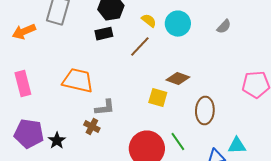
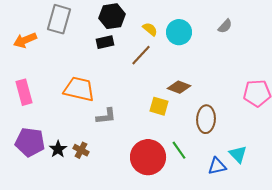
gray semicircle: (224, 27) -> (225, 26), moved
brown cross: (92, 127) -> (81, 150), moved
cyan triangle: (237, 146) -> (238, 154), turned 48

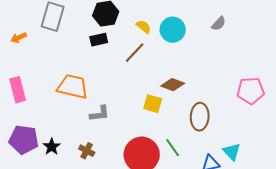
orange arrow: (25, 40) -> (19, 38), size x0.7
brown cross: (81, 150) -> (87, 151), moved

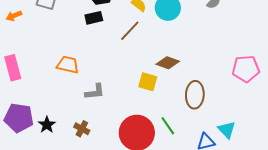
orange trapezoid: (73, 87) -> (68, 65), size x0.7

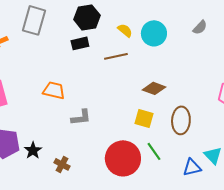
brown line: (130, 31) -> (116, 56), turned 35
yellow square: (148, 82) -> (144, 118), moved
brown cross: (82, 129) -> (62, 164), moved

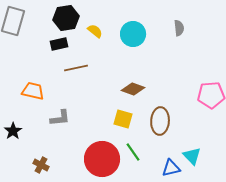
gray semicircle: (200, 27) -> (179, 28), turned -49
yellow semicircle: (125, 30) -> (95, 31), moved
brown line: (116, 56) -> (76, 68), moved
black star: (33, 150) -> (13, 131), moved

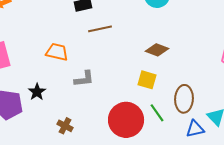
brown ellipse: (160, 121) -> (184, 99), moved

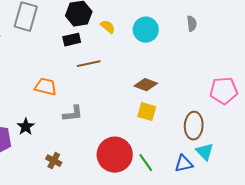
yellow square: (147, 80) -> (147, 112), moved
brown ellipse: (184, 99) -> (194, 126), moved
green line: (157, 113) -> (146, 163), moved

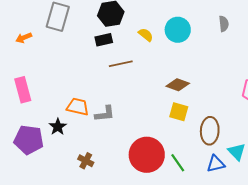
yellow semicircle: (108, 27) -> (146, 35), moved
orange trapezoid: (46, 87) -> (78, 107), moved
brown ellipse: (194, 126) -> (210, 131), moved

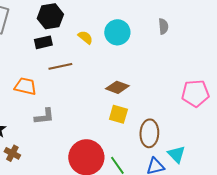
orange trapezoid: (78, 107) -> (25, 86), moved
brown cross: (86, 161) -> (12, 153), moved

